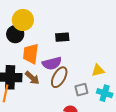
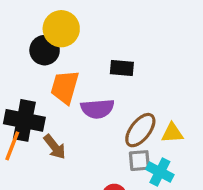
brown ellipse: (59, 77) -> (140, 130), moved
brown arrow: (32, 78) -> (55, 147), moved
cyan cross: (105, 93) -> (160, 172), moved

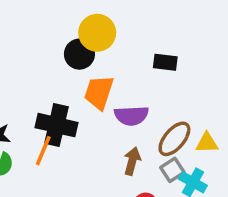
black rectangle: (122, 68) -> (165, 62), moved
brown arrow: (55, 147) -> (132, 161), moved, turned -128
gray square: (139, 161) -> (172, 170), turned -30

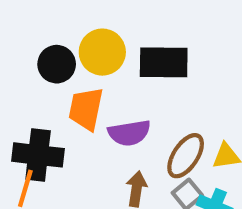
yellow circle: (97, 33) -> (102, 52), moved
black rectangle: (165, 62) -> (164, 62), size x1.6

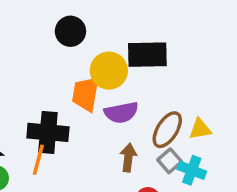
yellow circle: (102, 52) -> (109, 71), moved
black circle: (57, 64) -> (70, 31), moved

